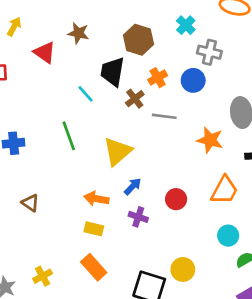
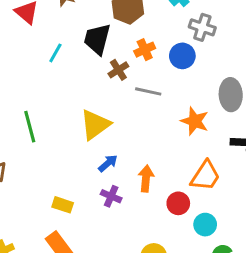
cyan line: (86, 94) -> (55, 53), moved, turned 66
green line: (69, 136) -> (30, 127), moved
orange arrow: (96, 199) -> (146, 178), moved, turned 80
red circle: (176, 199) -> (178, 203), moved

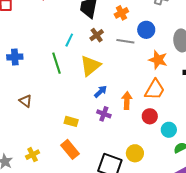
cyan line: (55, 53) -> (69, 40), moved
blue circle: (182, 56) -> (146, 30), moved
brown cross: (118, 70) -> (97, 35), moved
green line: (30, 127) -> (56, 63), moved
orange trapezoid: (205, 176) -> (155, 90), moved

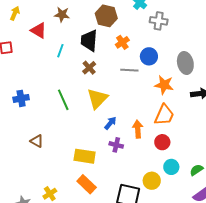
brown cross: (97, 35) -> (89, 68), moved
cyan line: (69, 40) -> (60, 51), moved
yellow rectangle: (71, 121) -> (85, 156), size x1.5
cyan circle: (169, 130) -> (171, 167), moved

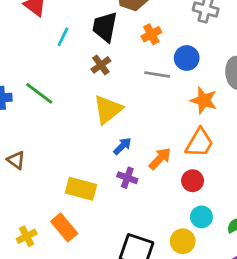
green line: (63, 100) -> (39, 93), moved, turned -35
orange arrow: (138, 129) -> (160, 159), turned 42
yellow circle: (152, 181) -> (183, 241), moved
orange rectangle: (87, 184) -> (64, 227), moved

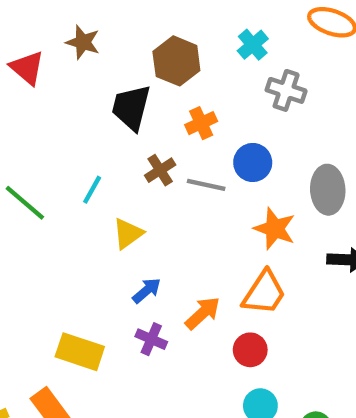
cyan line: (63, 37) -> (92, 190), moved
brown cross: (101, 65) -> (160, 170), moved
yellow triangle: (108, 110) -> (128, 234), size x0.7

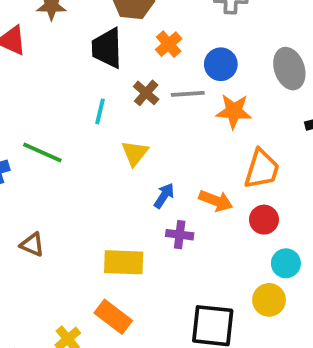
cyan line: (92, 190) -> (100, 111), moved
orange star: (275, 229) -> (234, 111), moved
orange arrow: (203, 313) -> (216, 201), turned 80

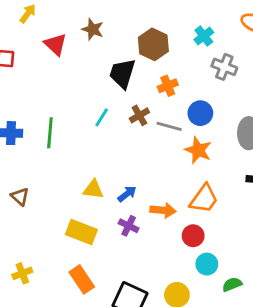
green line: (42, 153) -> (50, 133), turned 52
yellow triangle: (135, 153) -> (93, 189), moved, turned 40
orange arrow: (216, 201) -> (163, 210), turned -35
cyan circle: (286, 263) -> (207, 264), moved
orange rectangle: (113, 317) -> (82, 279), moved

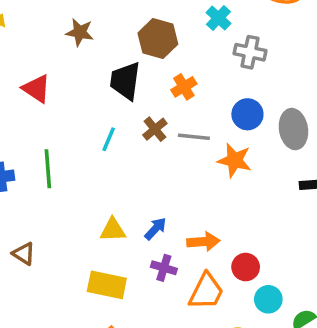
red triangle: (55, 44) -> (36, 89), moved
blue circle: (200, 113) -> (247, 114), moved
orange trapezoid: (204, 199) -> (206, 291), moved

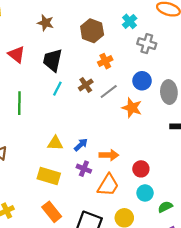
black trapezoid: (125, 81) -> (53, 60), moved
gray line: (194, 137) -> (109, 91), turned -48
red circle: (246, 267) -> (141, 169), moved

